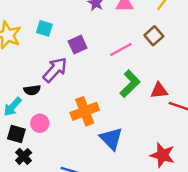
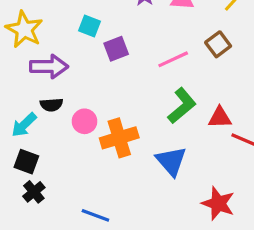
cyan square: (44, 28) -> (90, 26), moved
purple arrow: (55, 70) -> (49, 67), moved, turned 44
pink circle: (40, 123) -> (85, 121), moved
blue triangle: (111, 139) -> (171, 161), moved

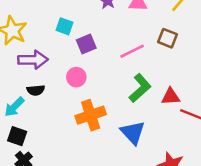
brown square: (218, 44) -> (168, 38), turned -30
pink circle: (85, 121) -> (76, 77), moved

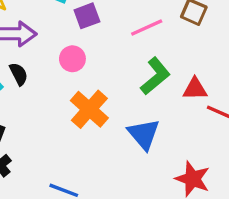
black semicircle: (36, 90) -> (19, 74), turned -114
orange cross: (91, 115) -> (89, 109), turned -32

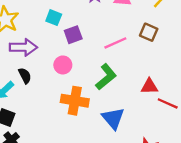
green L-shape: (155, 76) -> (106, 77), moved
orange cross: (89, 109) -> (75, 101), turned -32

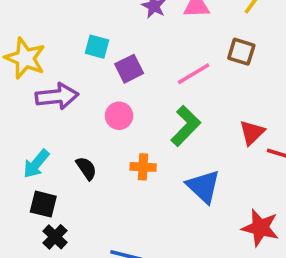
black semicircle: (25, 76) -> (86, 168), moved
red triangle: (149, 86) -> (252, 133), turned -36
orange cross: (75, 101) -> (143, 167), size x0.6

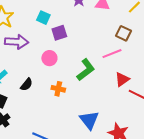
pink line: (194, 74) -> (112, 54), moved
black semicircle: (86, 168) -> (27, 85), turned 64
blue triangle: (203, 187) -> (89, 120), moved

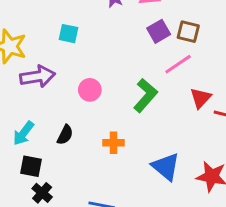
purple square: (59, 33) -> (159, 31), moved
orange cross: (58, 89) -> (114, 143), moved

